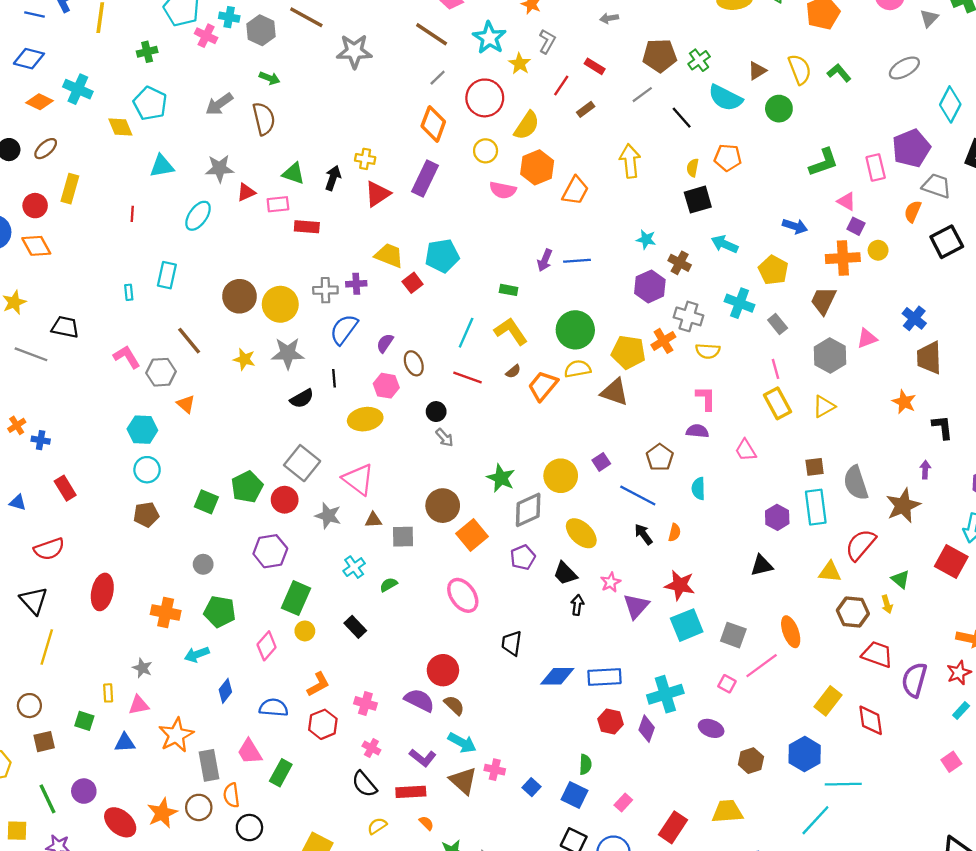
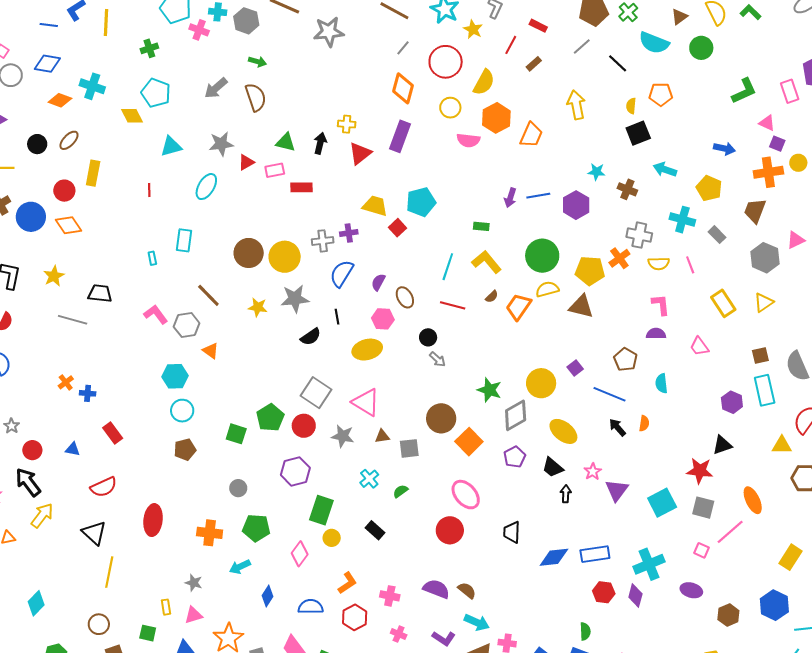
purple hexagon: (650, 286) -> (576, 205), moved
pink line: (776, 369) -> (690, 265), moved
red star: (680, 585) -> (700, 471), moved
red circle: (443, 670) -> (450, 530), moved

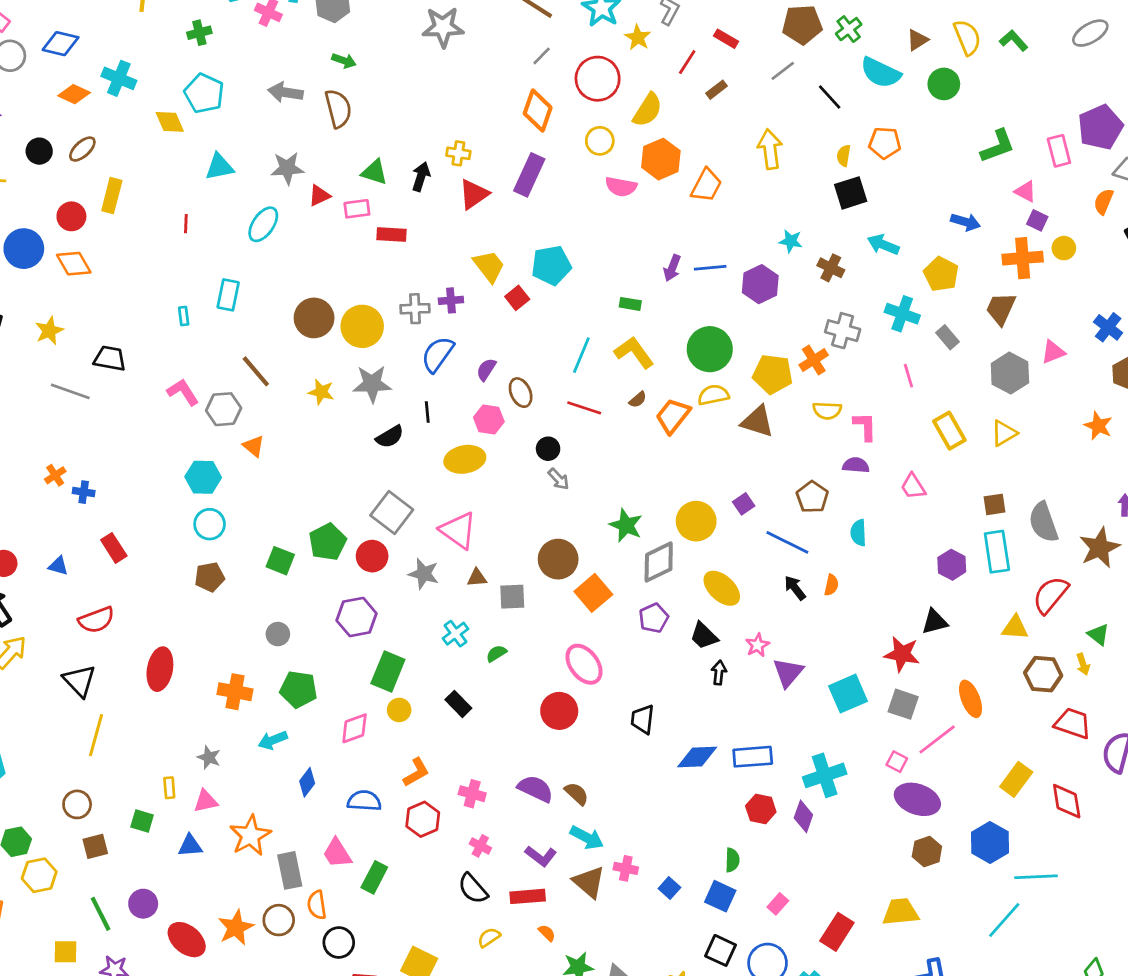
gray arrow: (216, 88) -> (285, 92), turned 45
yellow trapezoid: (375, 206) -> (489, 266), turned 32
yellow semicircle: (659, 264) -> (827, 410), moved
pink diamond: (300, 554) -> (354, 728), turned 30
purple ellipse: (691, 590) -> (917, 799), moved, size x1.5

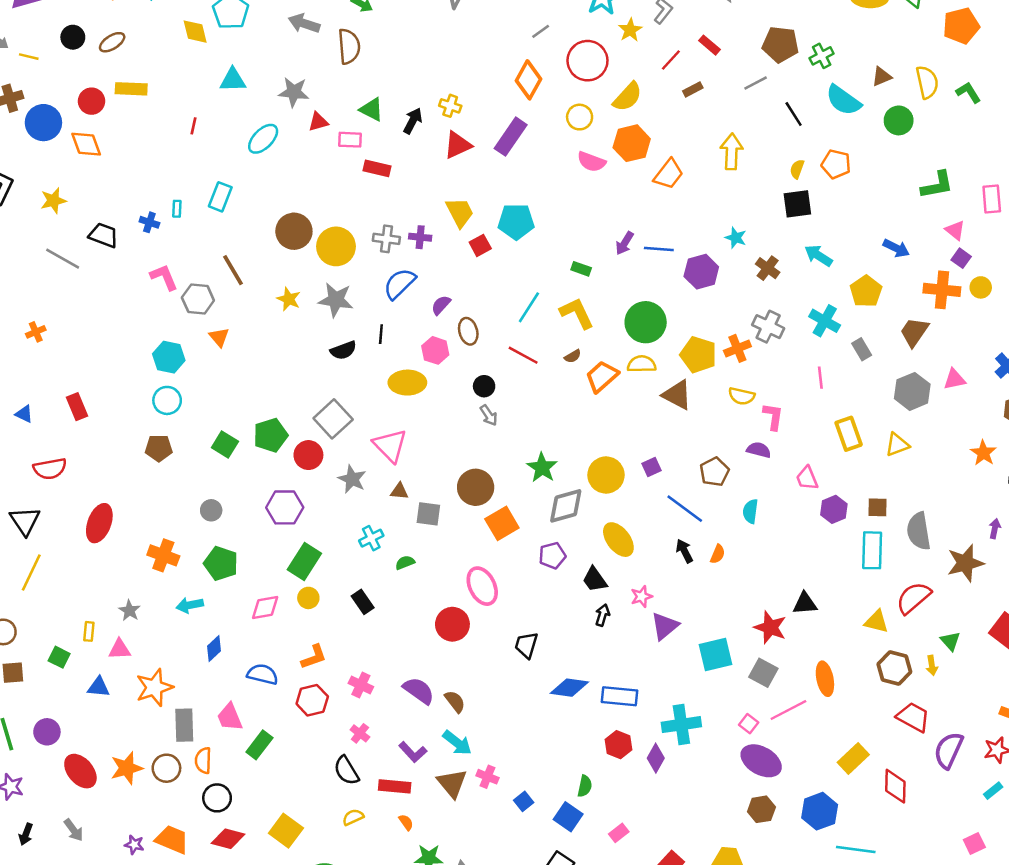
yellow rectangle: (112, 196) -> (131, 89), turned 68
blue cross: (84, 492) -> (149, 222), moved
purple hexagon: (952, 565) -> (834, 509), moved

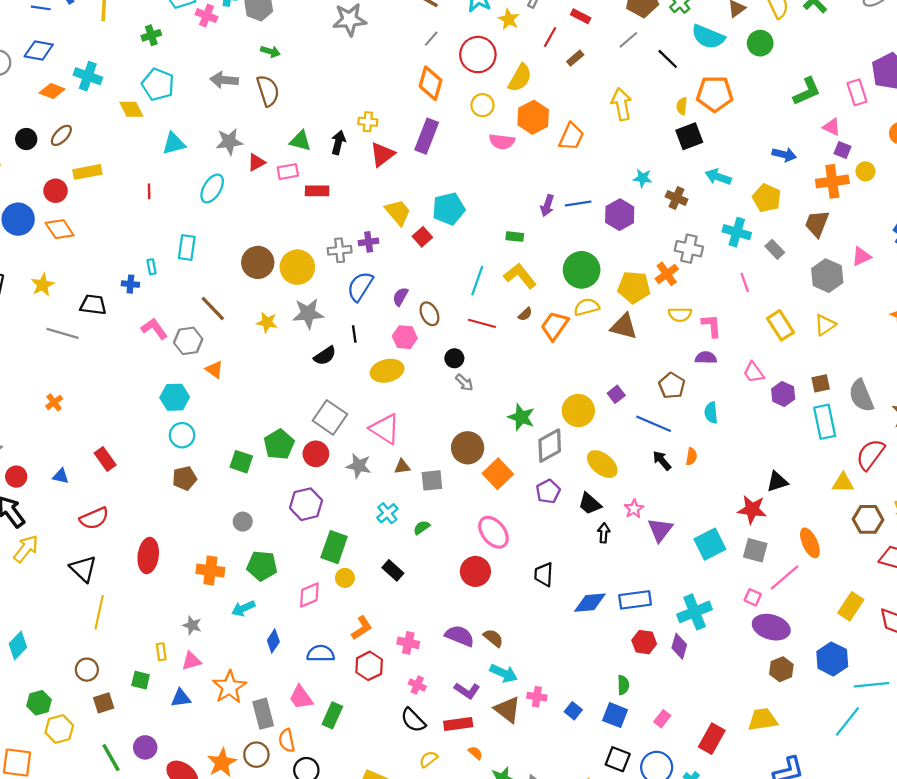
orange pentagon: (836, 164) -> (715, 94), size x1.4

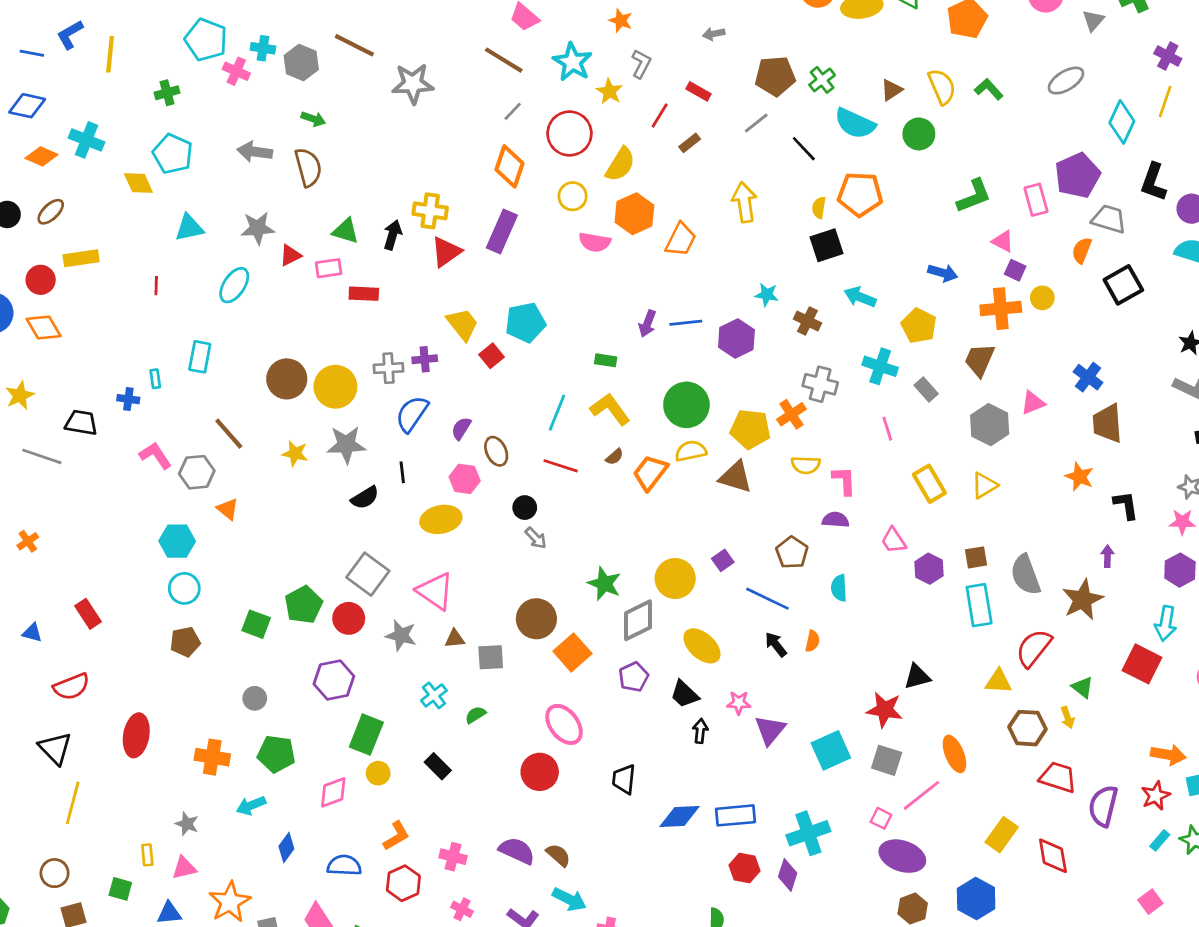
yellow cross: (368, 122) -> (430, 211), size x1.4
pink star: (634, 509) -> (739, 703), turned 30

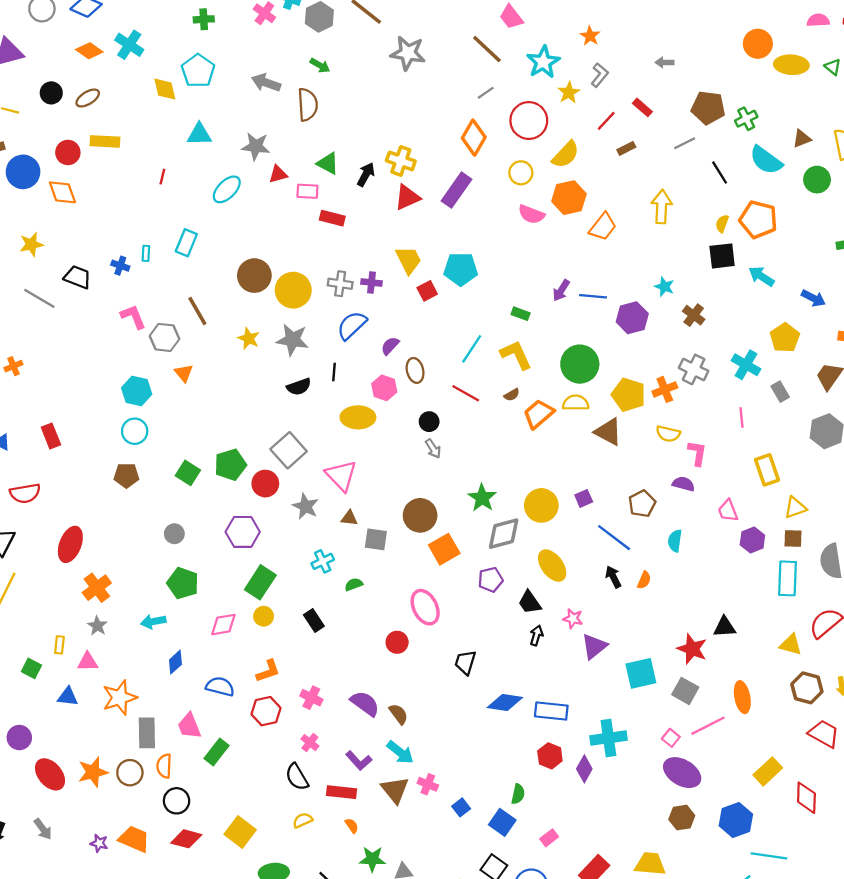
cyan arrow: (860, 297) -> (761, 276), moved
yellow triangle: (984, 485) -> (795, 508), moved
orange cross: (212, 757) -> (97, 588), moved, turned 32
red circle: (540, 772) -> (397, 642), size x0.7

